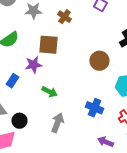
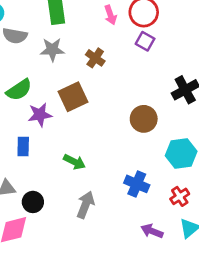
brown square: (48, 45) -> (73, 97), turned -30
purple star: (33, 65) -> (40, 115), moved
blue rectangle: (12, 81) -> (23, 147), turned -32

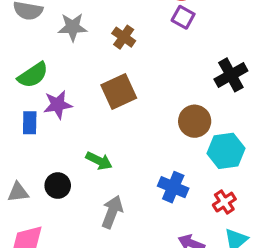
brown square: (73, 97) -> (119, 91), moved
brown circle: (144, 119) -> (195, 121), moved
blue rectangle: (23, 147) -> (30, 123), moved
black circle: (33, 202) -> (58, 186), moved

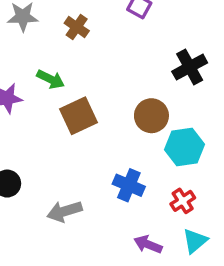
brown square: (119, 91) -> (78, 116), moved
green arrow: (99, 161) -> (51, 79), moved
gray arrow: (112, 212) -> (64, 211), turned -128

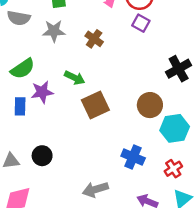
gray arrow: (64, 211) -> (95, 189), moved

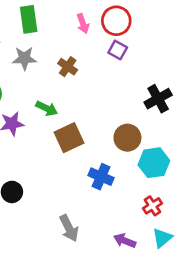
blue cross: (133, 157) -> (101, 177), moved
gray arrow: (95, 189) -> (69, 228), turned -100

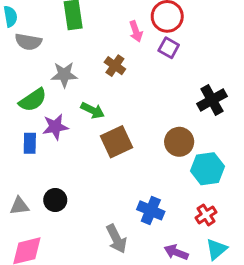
pink arrow: (83, 24) -> (136, 31), moved
gray star: (24, 58) -> (64, 75), moved
blue cross: (101, 177) -> (151, 210), moved

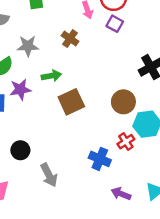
green arrow: (93, 110) -> (51, 76), turned -36
red cross: (206, 215) -> (126, 142), moved
gray arrow: (116, 239) -> (49, 175), moved

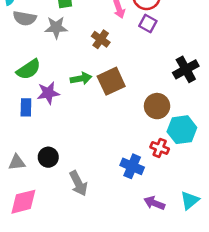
gray star: (28, 46) -> (56, 27), moved
brown square: (71, 102) -> (111, 81), moved
red cross: (126, 142) -> (160, 148), turned -35

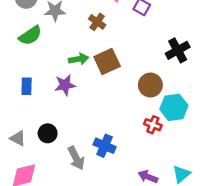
green semicircle: (29, 69) -> (30, 35), moved
purple star: (48, 93) -> (65, 85), moved
gray triangle: (17, 162) -> (18, 138), turned 35
blue cross: (132, 166) -> (105, 146), moved

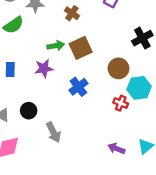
blue cross: (105, 146) -> (78, 87), moved, turned 30

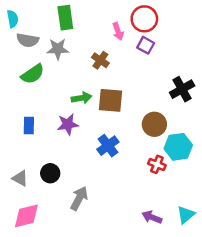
brown square: (81, 48) -> (110, 100), turned 30
gray arrow: (54, 132) -> (79, 198), turned -126

